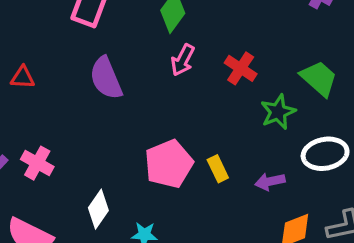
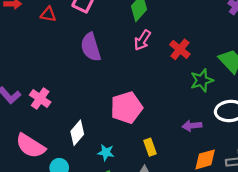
red triangle: (23, 77) -> (48, 14), moved
yellow rectangle: (218, 169) -> (150, 147), moved

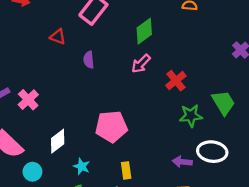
red triangle: (48, 14) -> (58, 37), moved
purple semicircle: (91, 47) -> (89, 60), size x0.6
purple arrow: (192, 126) -> (182, 162), moved

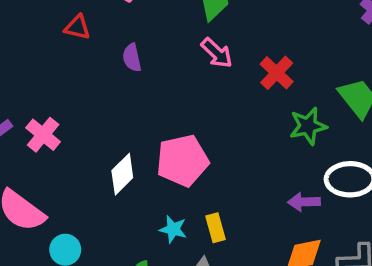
pink arrow: (141, 64) -> (217, 53), turned -84
white diamond: (58, 141) -> (122, 174), moved
cyan star: (82, 166) -> (173, 229), moved

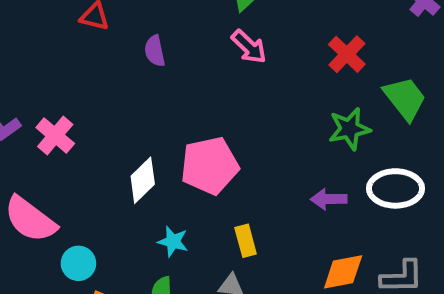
red cross: (277, 73) -> (347, 54), moved
purple arrow: (304, 202) -> (329, 199), moved
cyan star: (173, 229) -> (173, 241), moved

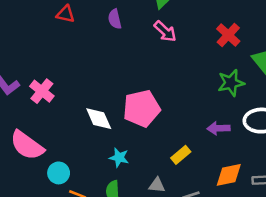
purple semicircle: (155, 51) -> (115, 19), moved
white diamond: (143, 180) -> (99, 119), turned -68
yellow rectangle: (246, 241) -> (181, 155), moved, turned 66

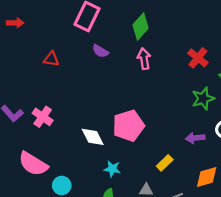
red triangle: (66, 14) -> (51, 59), moved
purple semicircle: (115, 19) -> (100, 51), turned -42
pink arrow: (165, 31) -> (144, 59), turned -138

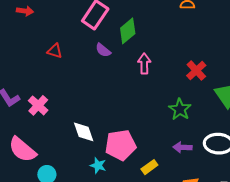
green diamond: (141, 27) -> (128, 31), moved
green star: (203, 99) -> (180, 109), moved, turned -30
pink pentagon: (128, 126) -> (121, 145), moved

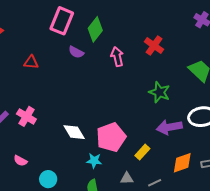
red cross: (196, 71) -> (154, 46), moved
purple arrow: (182, 147) -> (169, 127), size x1.4
pink semicircle: (22, 150) -> (20, 161), size x0.5

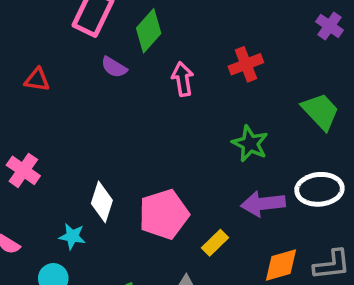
red cross: (154, 46) -> (246, 64), turned 30
white diamond: (74, 132) -> (102, 202), turned 45
cyan star: (94, 161) -> (72, 236), moved

